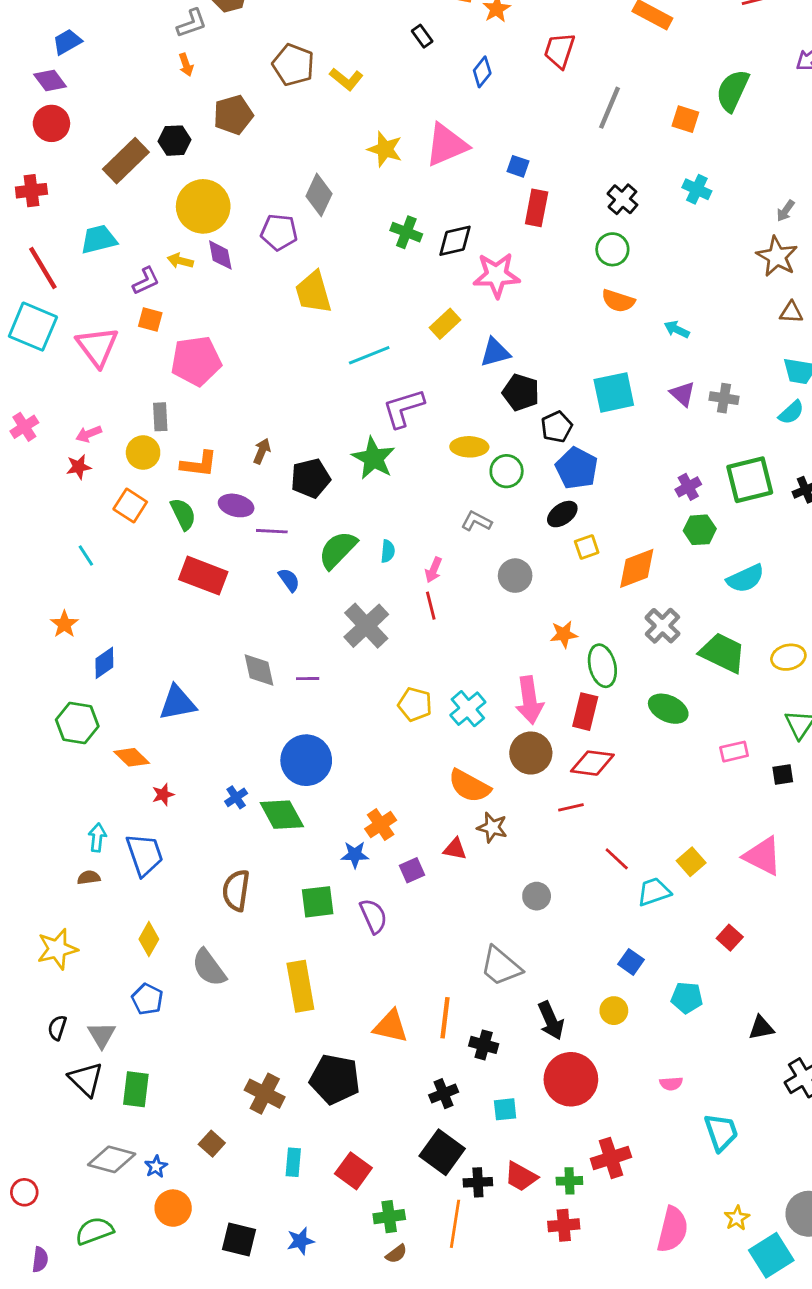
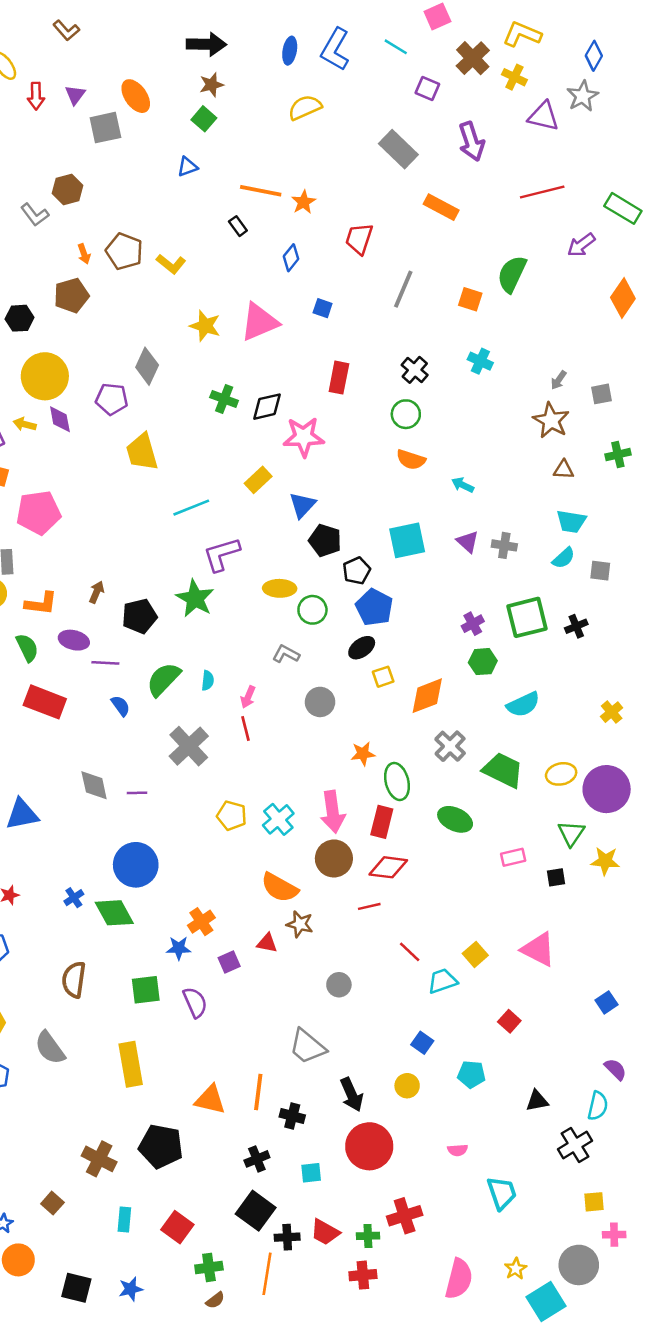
gray L-shape: (192, 23) -> (35, 215), turned 72
orange arrow: (186, 65) -> (84, 254), moved
blue square: (518, 166) -> (323, 308), moved
blue triangle: (495, 352) -> (302, 505), turned -32

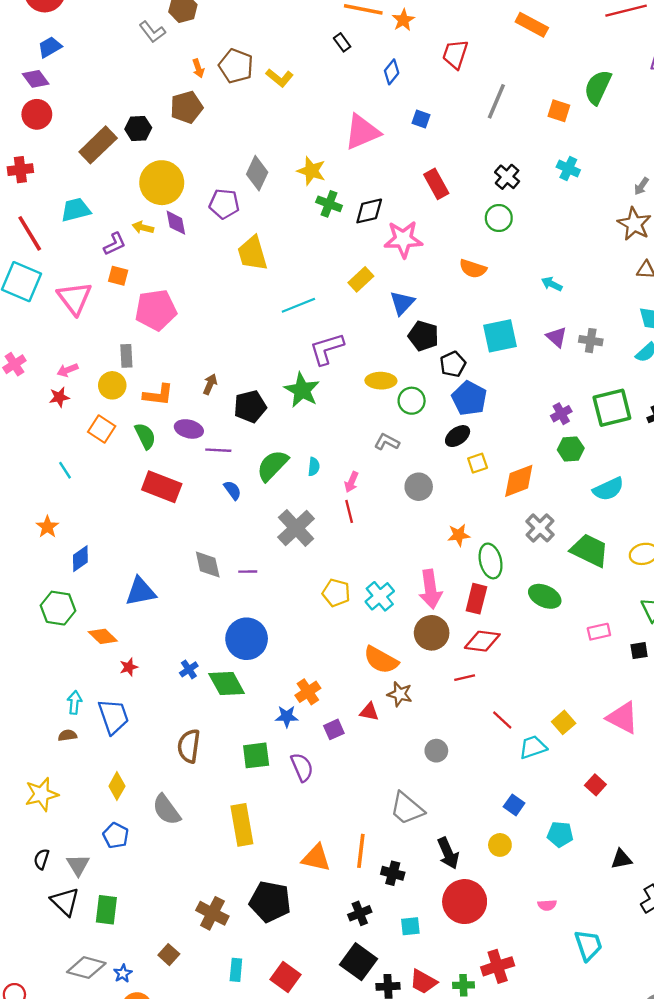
yellow star: (205, 326) -> (311, 171), moved
red rectangle: (339, 378) -> (436, 184), turned -40
orange semicircle: (411, 460) -> (473, 269), moved

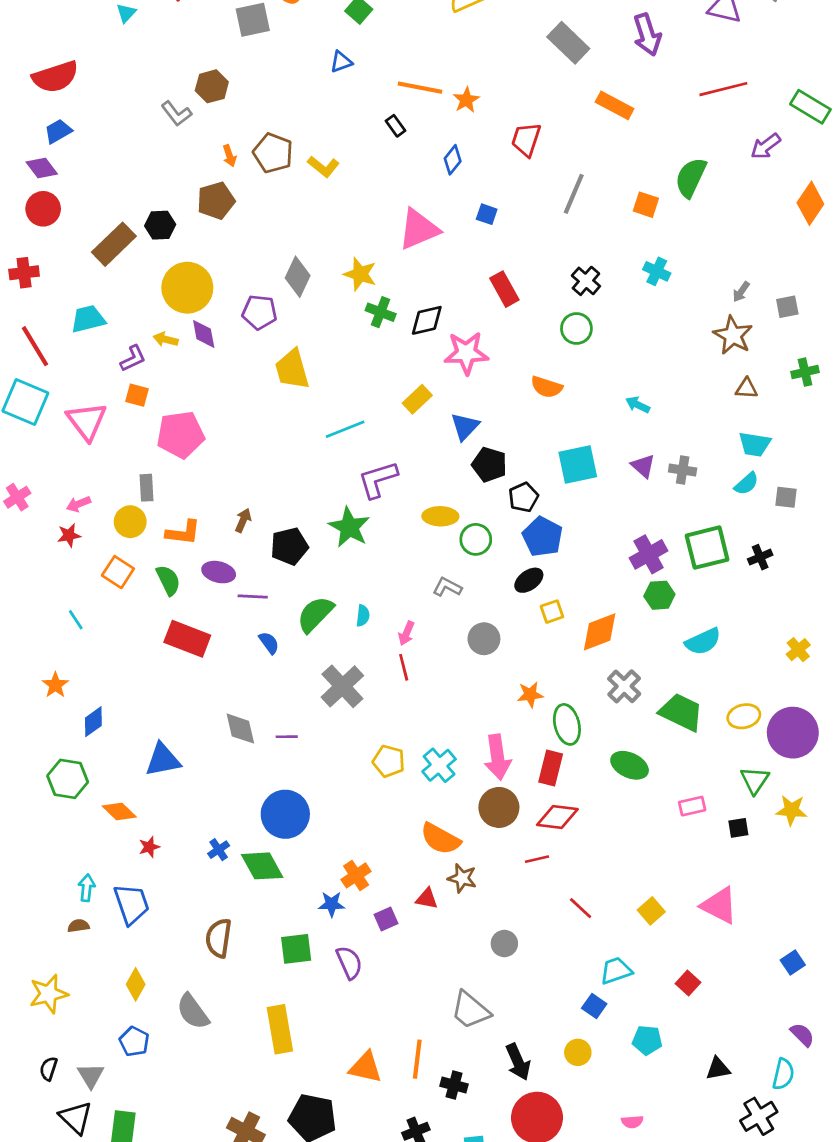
purple cross: (561, 414) -> (649, 554), size x1.5
cyan trapezoid: (533, 747) -> (616, 971), moved

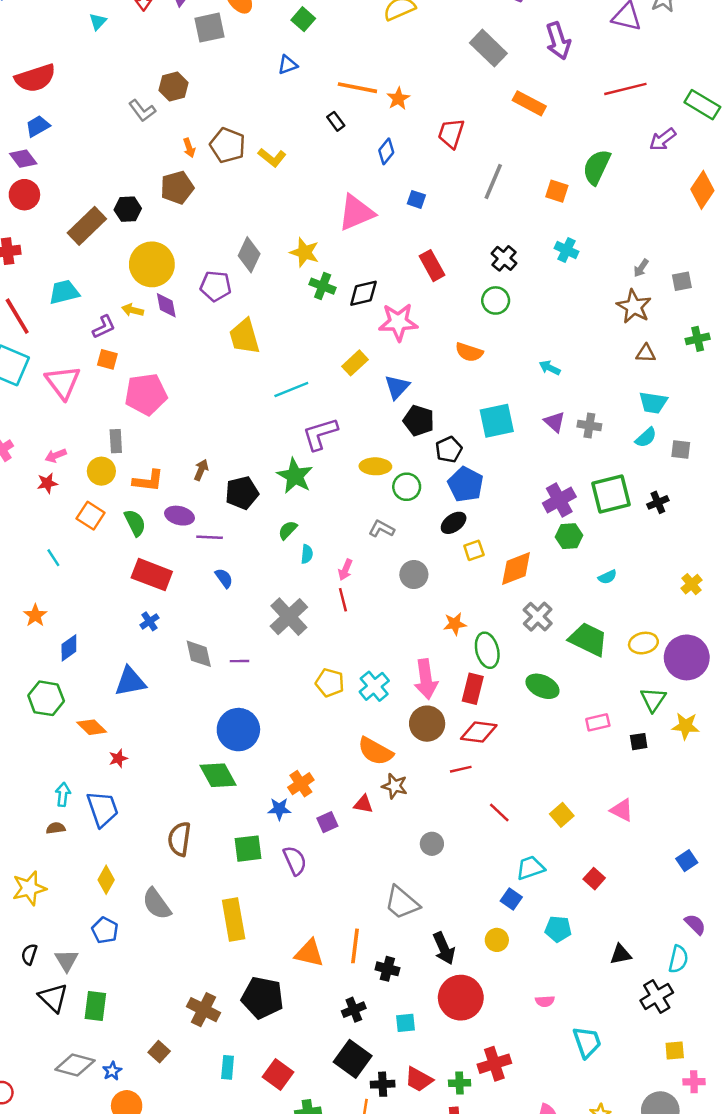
green semicircle: (315, 614) -> (288, 530), moved, size x0.6
cyan semicircle: (703, 641) -> (607, 577), size x0.6
blue cross: (219, 850) -> (149, 621), moved
pink triangle: (719, 905) -> (622, 810), size x0.7

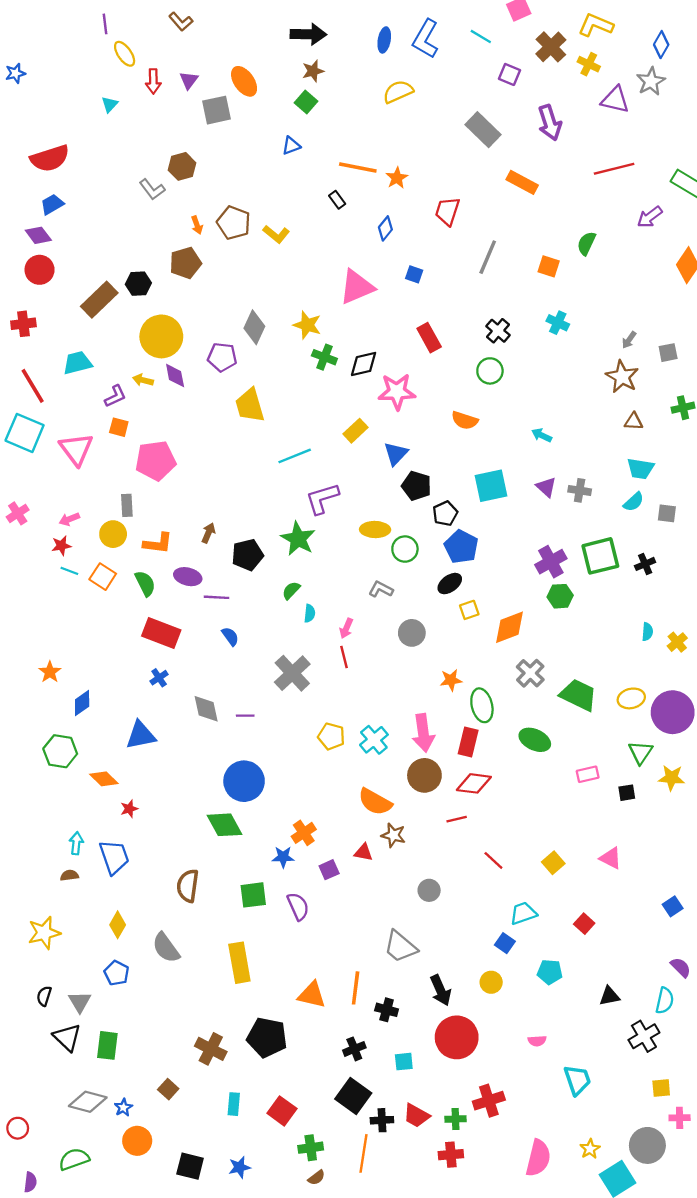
green semicircle: (597, 167) -> (586, 243), size x0.7
cyan line: (53, 558) -> (69, 571), moved, turned -36
cyan semicircle: (607, 577) -> (647, 632), moved, turned -60

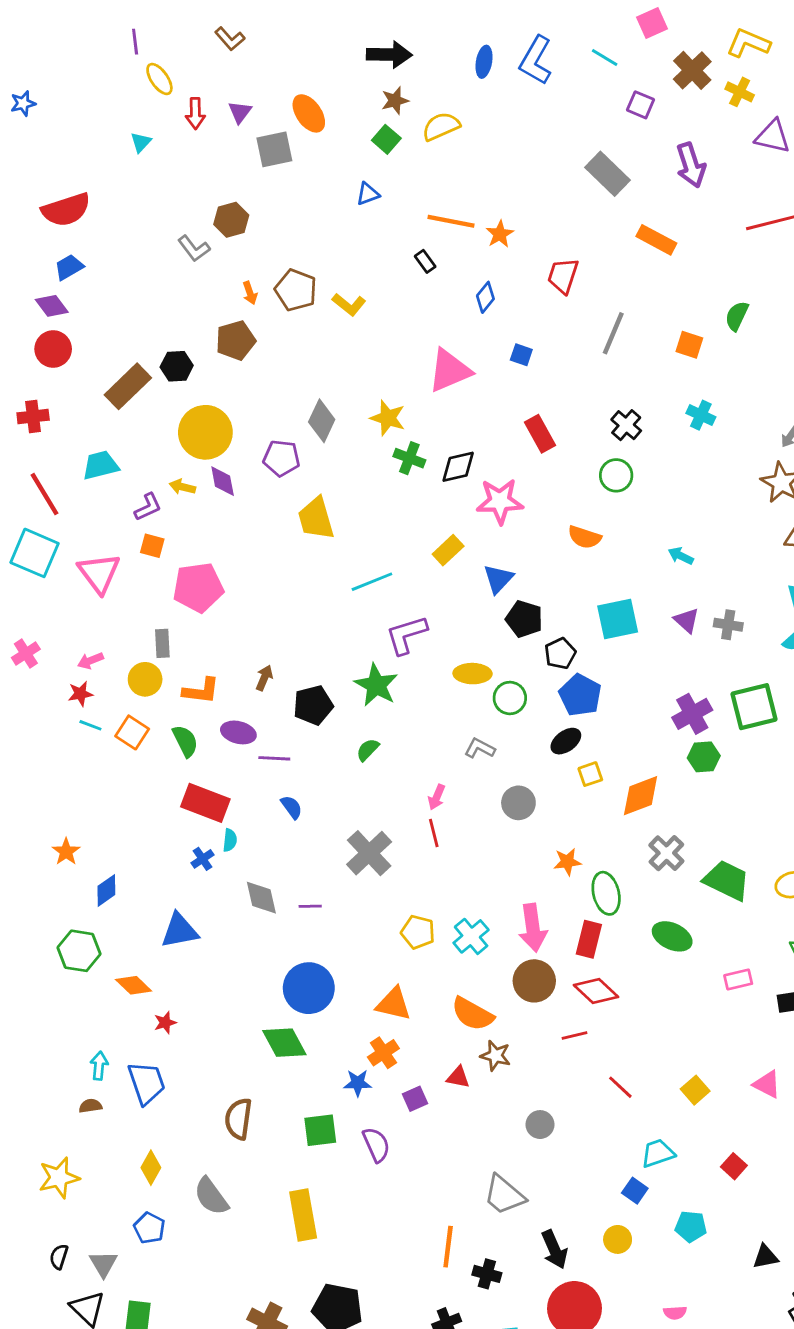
yellow semicircle: (398, 92) -> (441, 126), moved
cyan semicircle: (310, 613) -> (230, 840), moved
red diamond: (474, 783) -> (596, 991), turned 36
orange triangle: (312, 995) -> (394, 1004), moved

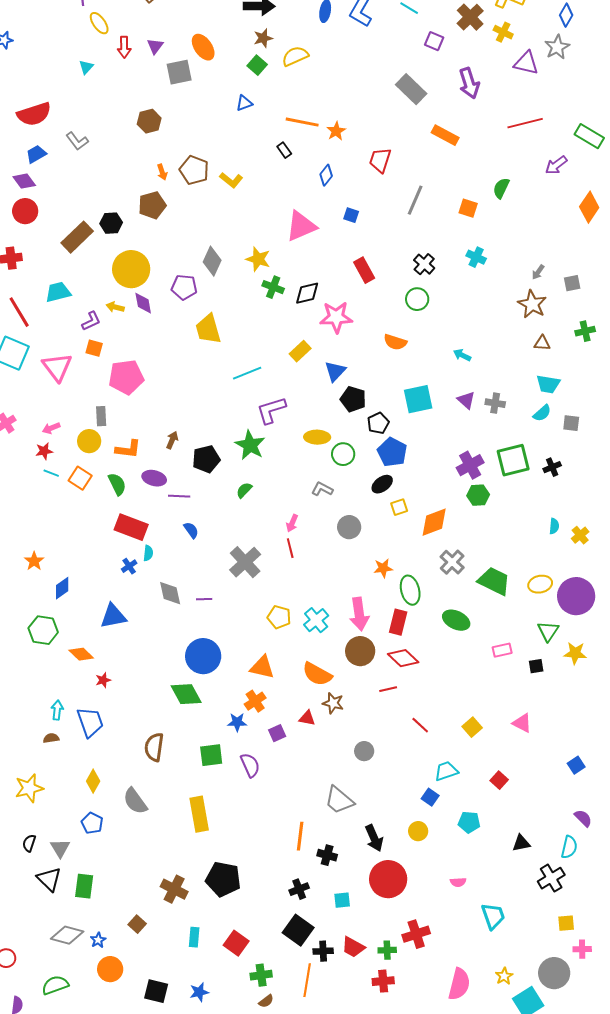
gray L-shape: (194, 248) -> (77, 141), moved

